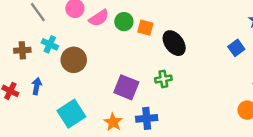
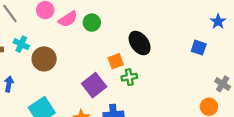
orange square: (145, 28) -> (116, 61), moved, turned -35
blue square: (236, 48) -> (199, 48), turned -35
purple square: (126, 87) -> (94, 85), turned 30

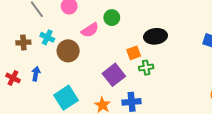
pink semicircle: (68, 19) -> (90, 30), moved
black ellipse: (140, 43) -> (156, 36), turned -60

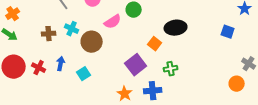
orange square: (134, 53) -> (155, 44), turned -32
green cross: (146, 68) -> (171, 69), moved
cyan square: (66, 98) -> (84, 74), moved, size x0.6

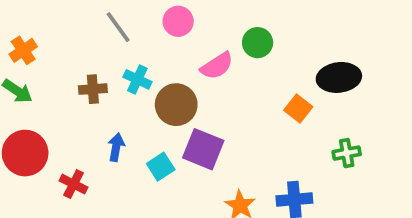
purple square: (136, 65) -> (203, 149), moved, turned -30
red cross: (39, 68) -> (74, 184), moved
green cross: (171, 69) -> (347, 153), moved

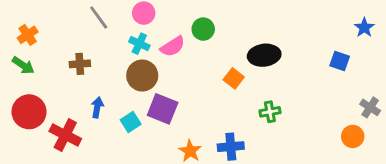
cyan cross: (137, 79) -> (139, 44), moved
red cross: (74, 184) -> (65, 135), size x1.5

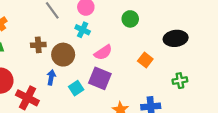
pink semicircle: (173, 46) -> (103, 52), moved
brown circle: (142, 75) -> (63, 55), moved
orange square: (234, 78) -> (145, 60), moved

